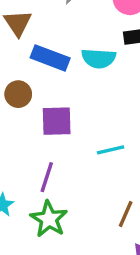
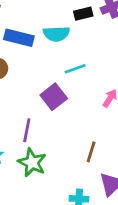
purple square: (57, 121) -> (54, 97), moved, turned -30
cyan line: (111, 150) -> (75, 69), moved

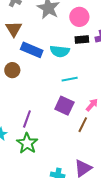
purple square: (54, 97) -> (64, 106), moved, turned -36
brown line: (91, 152) -> (83, 125), moved

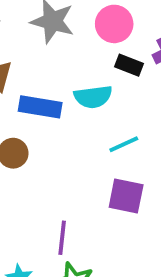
black rectangle: (82, 40) -> (129, 65), turned 40

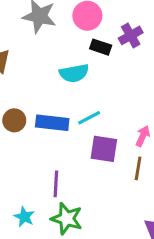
blue rectangle: (40, 107) -> (52, 123), moved
cyan line: (124, 144) -> (89, 118), moved

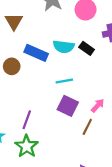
black rectangle: (101, 47) -> (87, 48), moved
blue rectangle: (52, 123) -> (36, 53), moved

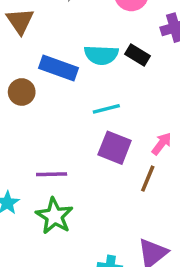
purple line: (27, 120) -> (52, 174), turned 72

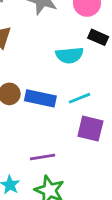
black rectangle: (137, 55) -> (98, 37), moved
blue rectangle: (59, 68) -> (40, 98), moved

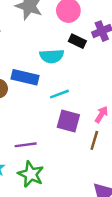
blue rectangle: (40, 98) -> (25, 77), moved

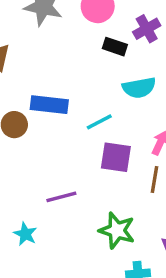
cyan semicircle: (52, 56) -> (139, 88), moved
green star: (31, 174) -> (117, 230), moved

